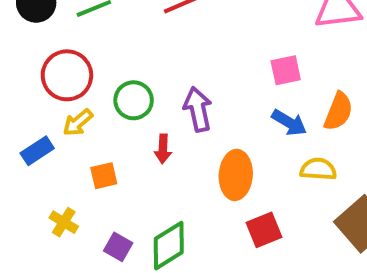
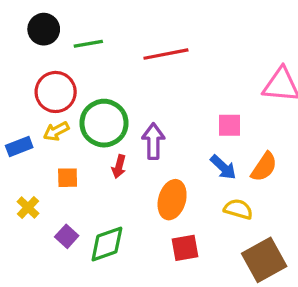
green circle: (134, 100) -> (104, 123), size x1.5

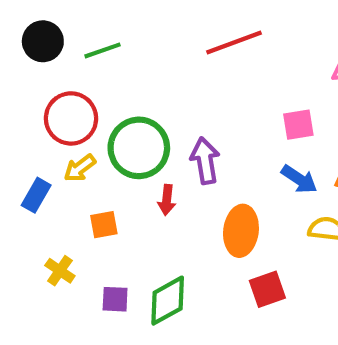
red line: (166, 54) -> (234, 42), moved
blue rectangle: (19, 147) -> (36, 195), turned -30
purple square: (67, 236) -> (115, 299), turned -30

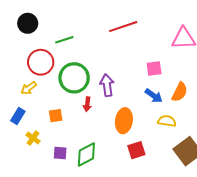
green line: (102, 50) -> (64, 40), moved
yellow arrow: (80, 168) -> (29, 88), moved
blue rectangle: (36, 195) -> (18, 116), moved

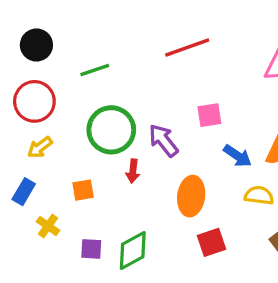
red circle: (41, 62) -> (34, 101), moved
pink square: (154, 68) -> (209, 115), moved
purple arrow: (107, 85) -> (163, 140), turned -30

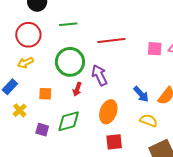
red line: (187, 47) -> (111, 40), moved
pink square: (209, 115) -> (155, 49), moved
green diamond: (133, 250) -> (69, 121), moved

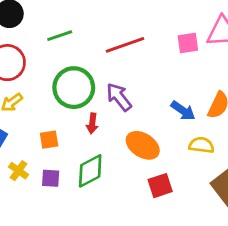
orange ellipse: (108, 112) -> (143, 145), turned -65
purple square: (42, 130) -> (51, 178), moved

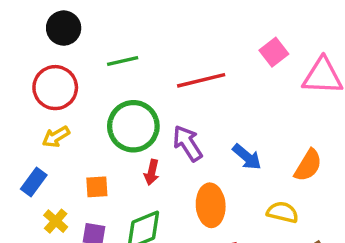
pink square: (188, 43) -> (274, 52), moved, turned -35
blue arrow: (183, 111) -> (247, 157), moved
orange ellipse: (143, 145) -> (211, 205), turned 48

